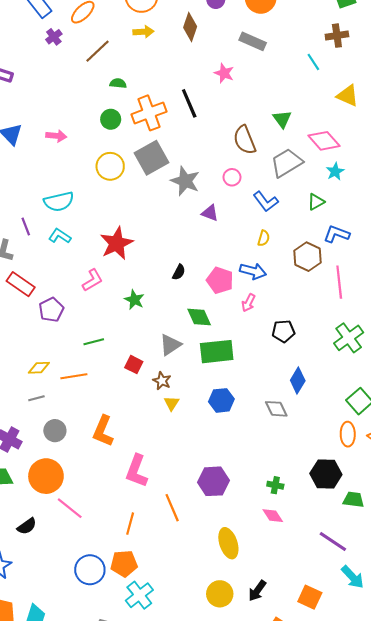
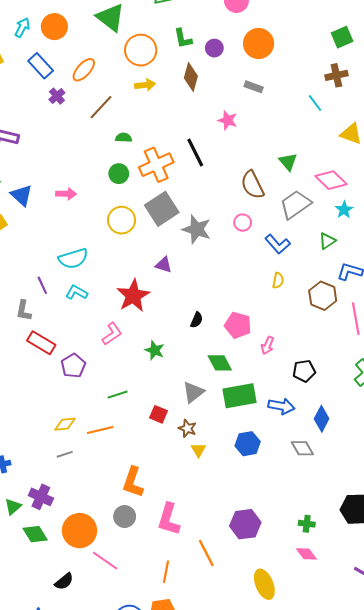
gray rectangle: (253, 41) -> (254, 87), size x0.7
purple triangle: (210, 213) -> (164, 265), moved
blue arrow: (253, 271) -> (281, 406), moved
gray circle: (55, 431) -> (125, 517), moved

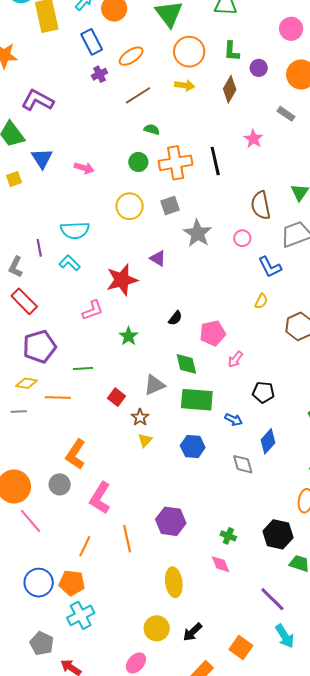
gray square: (162, 209) -> (170, 205), size x0.6
pink pentagon: (238, 325) -> (213, 333), turned 30
purple pentagon: (73, 366) -> (39, 347), moved, size x1.4
blue arrow: (281, 406) -> (234, 420), size x0.7

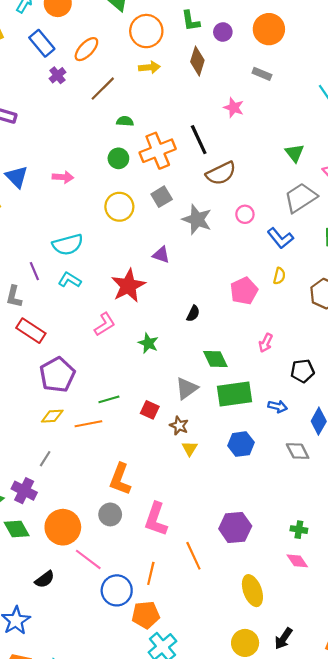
brown semicircle: (261, 205) -> (221, 173), moved, turned -92
pink pentagon: (213, 333) -> (244, 291), moved
green line: (83, 369) -> (109, 399), moved
gray line: (19, 412) -> (45, 459), moved, turned -42
blue circle: (39, 583) -> (117, 590), moved

